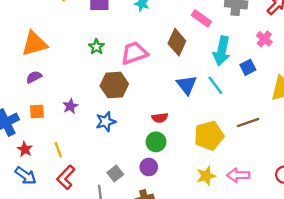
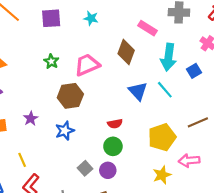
gray square: (115, 173) -> (85, 168), moved
pink arrow: (238, 175) -> (189, 161), moved

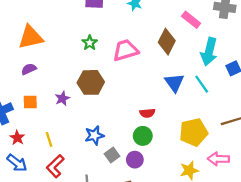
brown hexagon: (70, 96) -> (91, 82), moved
blue star: (65, 131) -> (94, 135), moved

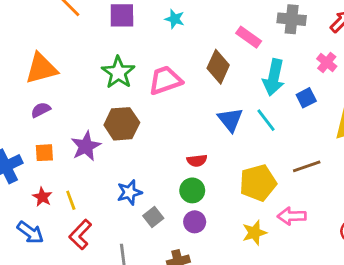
green star: (90, 43) -> (118, 72), size x1.6
purple star: (62, 98) -> (86, 146), size x1.5
red star: (17, 138) -> (42, 197), moved
purple circle: (135, 160) -> (195, 222), moved

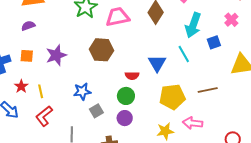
blue triangle: (230, 120) -> (157, 63), moved
brown hexagon: (122, 124) -> (102, 50), moved

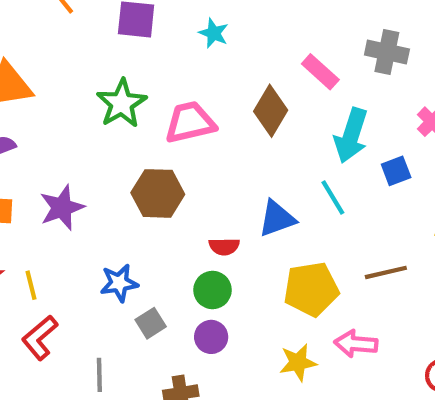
blue triangle: (157, 63) -> (277, 219), turned 42

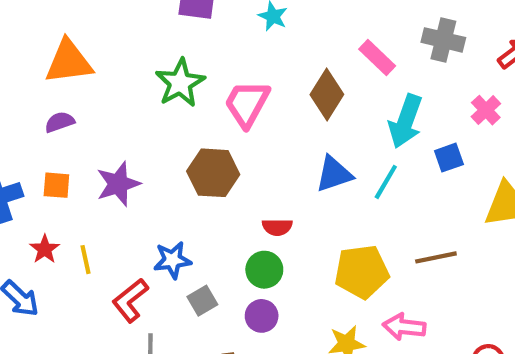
pink trapezoid: (190, 122) -> (247, 104), turned -50
cyan line: (333, 197) -> (386, 182), turned 60
blue triangle: (277, 219) -> (334, 174), moved
red L-shape: (40, 338) -> (130, 300), moved

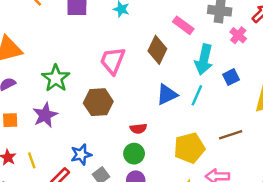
green star: (180, 83) -> (56, 78), moved
pink cross: (486, 110) -> (238, 35), moved

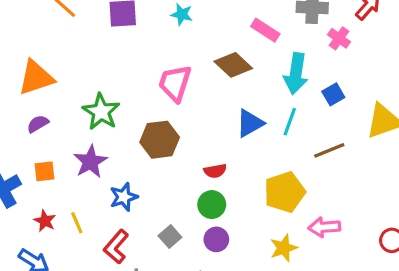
brown diamond: (157, 50) -> (233, 65), turned -68
brown line: (231, 135) -> (329, 150), moved
blue star: (81, 155) -> (124, 197), moved

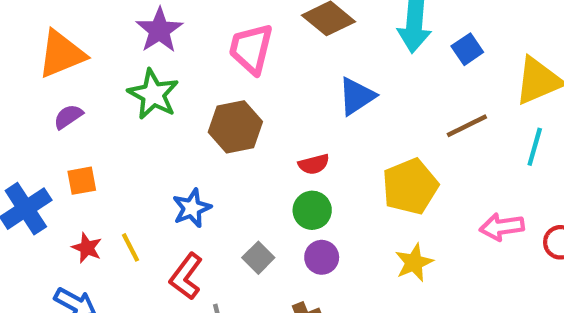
cyan line: (290, 122) -> (535, 147), moved
purple star: (90, 162) -> (159, 30), moved
pink arrow: (324, 227) -> (502, 227), moved

